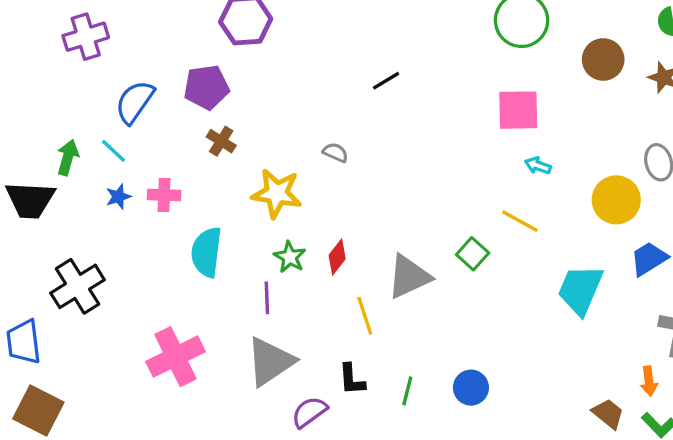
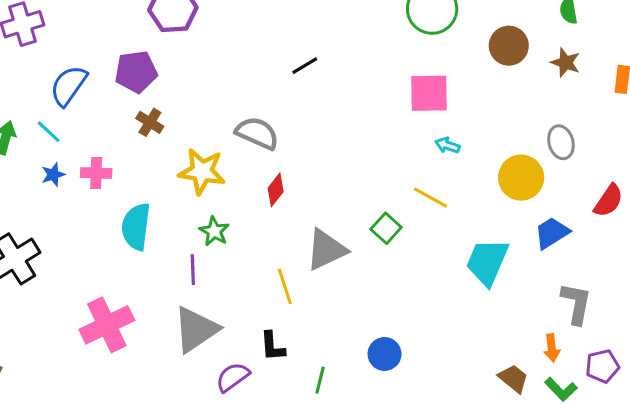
gray semicircle: (335, 153) -> (257, 133), size x1.8
red diamond: (337, 257) -> (276, 190), moved
green line: (407, 391) -> (320, 380), moved

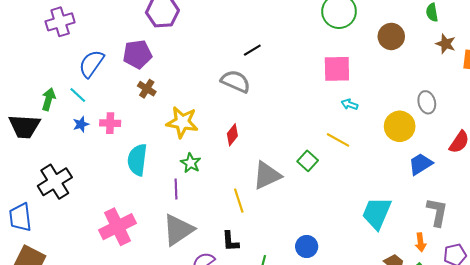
brown star: (566, 63) -> (446, 44), moved
gray semicircle: (257, 133) -> (236, 81), moved
cyan trapezoid: (487, 262) -> (377, 213), moved

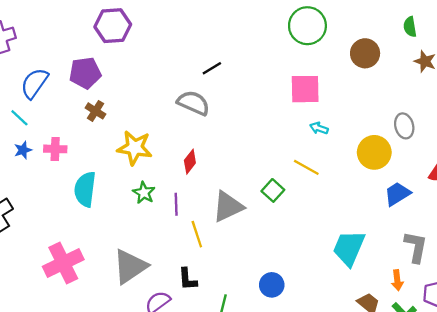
purple line: (176, 189) -> (176, 204), moved

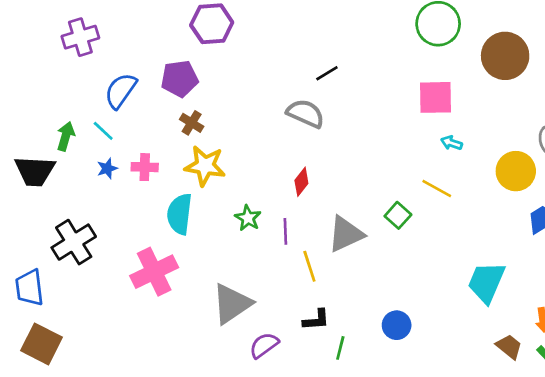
brown circle: (365, 53) -> (505, 56), size x1.4
yellow star: (135, 148) -> (205, 166), moved
pink cross: (63, 263) -> (154, 272), moved
black L-shape: (188, 279) -> (316, 320), moved, turned -90

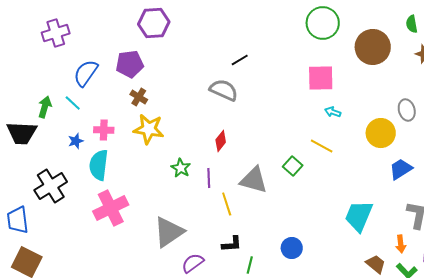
blue star: (107, 168) -> (76, 141), moved
cyan semicircle: (180, 214) -> (99, 165), moved
gray triangle: (346, 234) -> (254, 180), turned 40

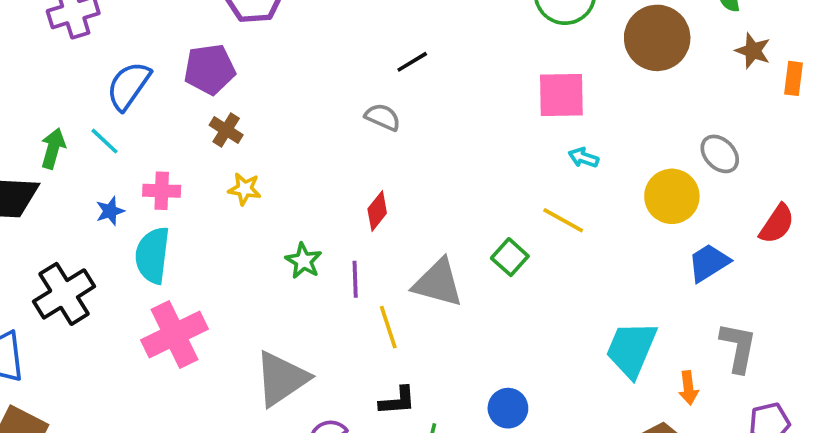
gray semicircle: (224, 90) -> (383, 117), size x0.7
gray ellipse: (407, 110) -> (720, 154), turned -30
yellow star: (149, 129) -> (245, 189), size x0.6
orange arrow: (401, 244) -> (688, 388), moved

